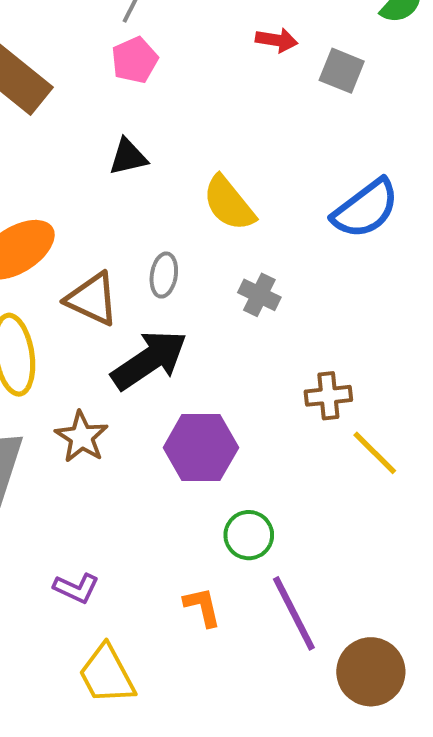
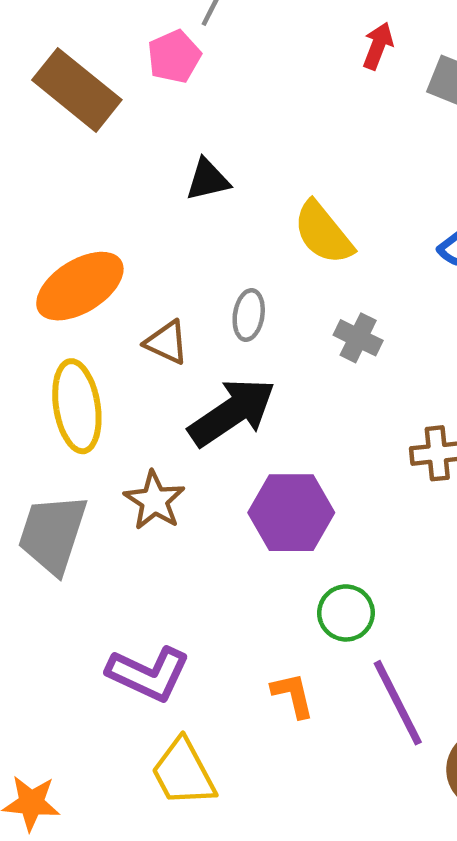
red arrow: (277, 40) -> (378, 46), turned -78
pink pentagon: (135, 60) -> (174, 57), moved
brown triangle: (92, 299) -> (167, 342), size x0.7
purple L-shape: (76, 588) -> (148, 674), size x1.6

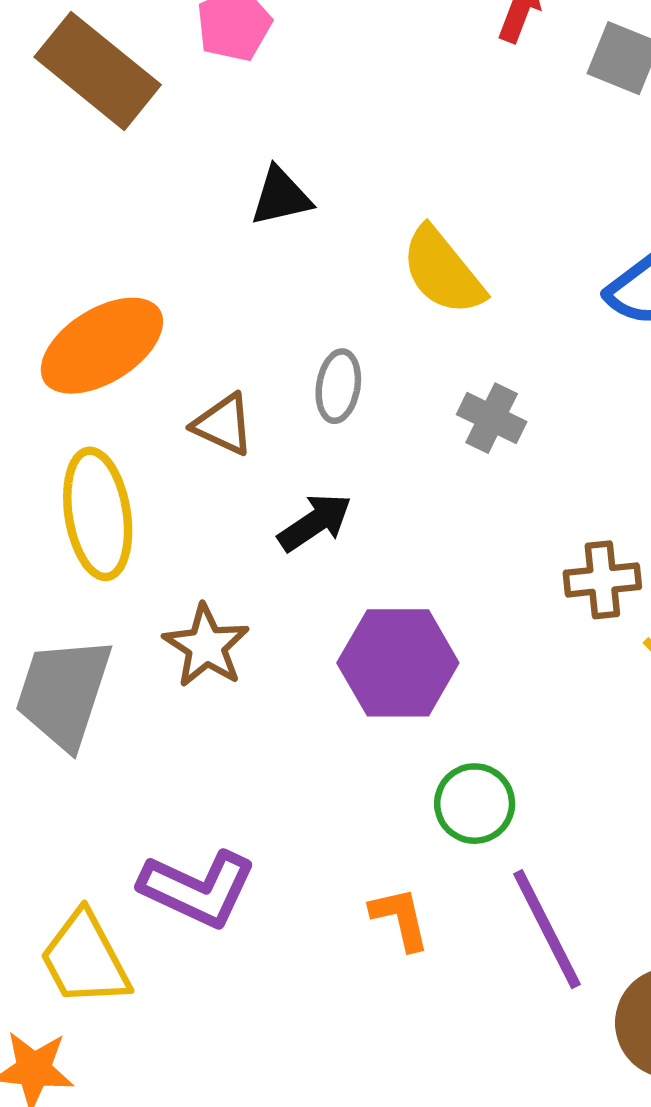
black arrow: (232, 412) -> (315, 522), size x0.6
yellow trapezoid: (183, 773) -> (85, 959), moved

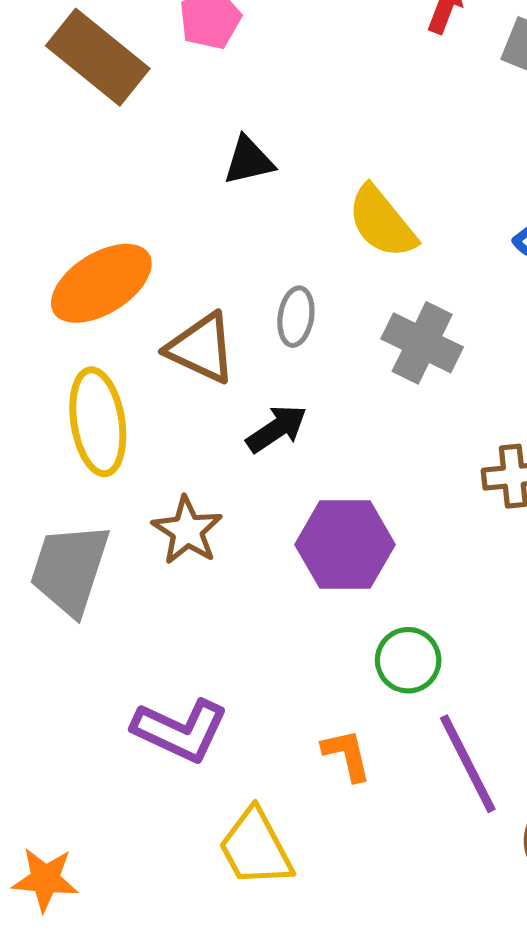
gray cross: (492, 418) -> (422, 343), size x1.4
brown triangle: (223, 424) -> (201, 348), size x1.4
yellow trapezoid: (85, 959) -> (256, 848), moved

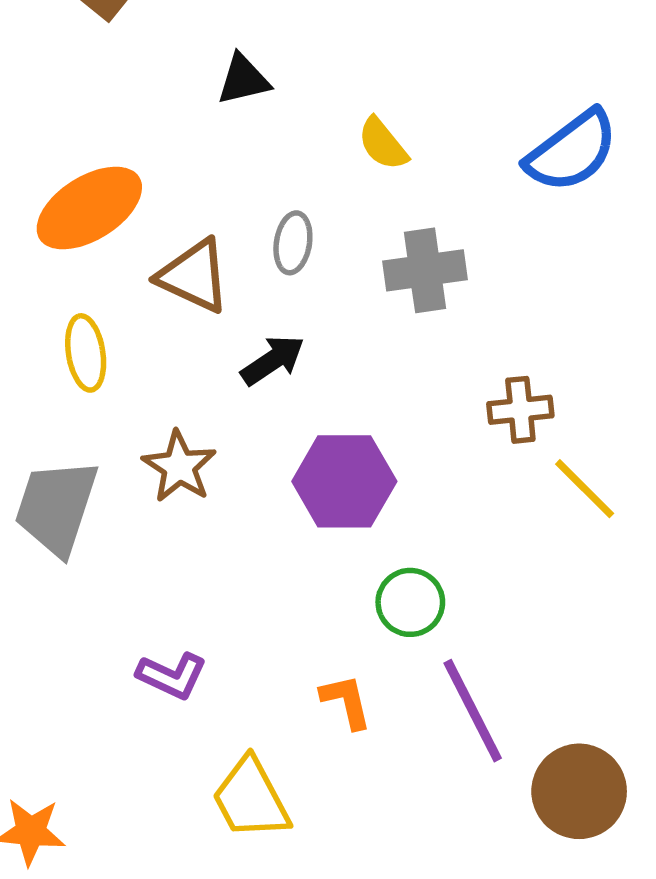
yellow semicircle: (382, 222) -> (383, 144), size x0.7
gray cross: (422, 343) -> (425, 270), turned -34
yellow ellipse: (98, 422) -> (86, 353), size x0.7
purple L-shape: (180, 730) -> (172, 676), size x0.7

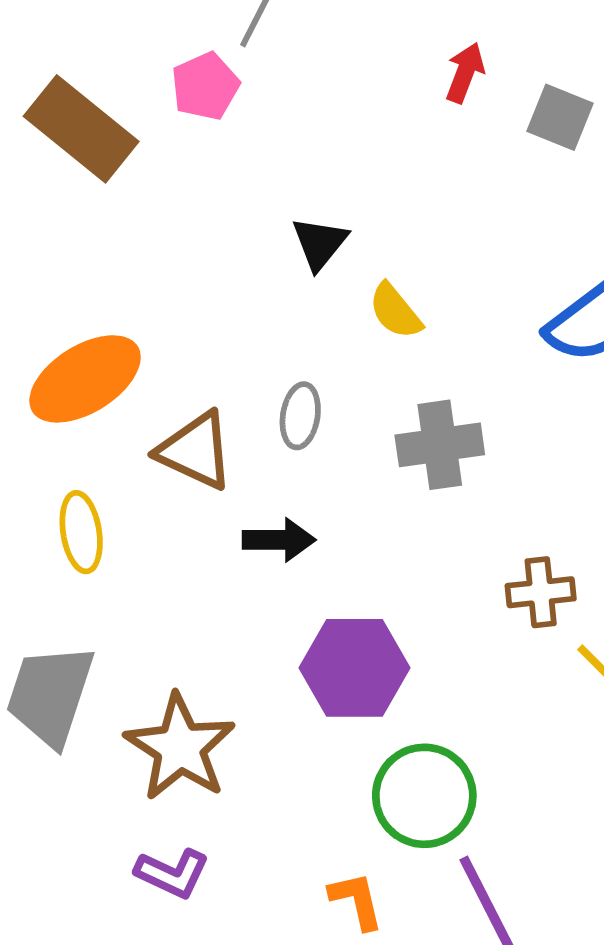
black triangle: (243, 80) -> (320, 243), moved, turned -38
black arrow: (273, 360) -> (279, 540), turned 34
brown star: (179, 467) -> (180, 747), moved, size x1.4
green circle: (410, 602) -> (424, 796), size x1.4

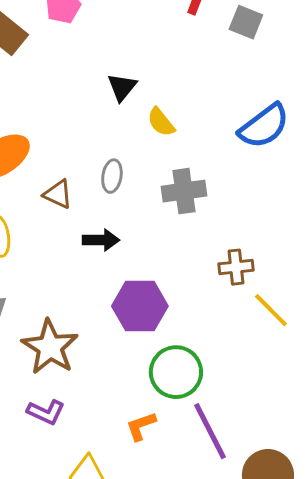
brown triangle: (196, 451) -> (58, 194), size x0.7
orange L-shape: (356, 900) -> (141, 426), turned -96

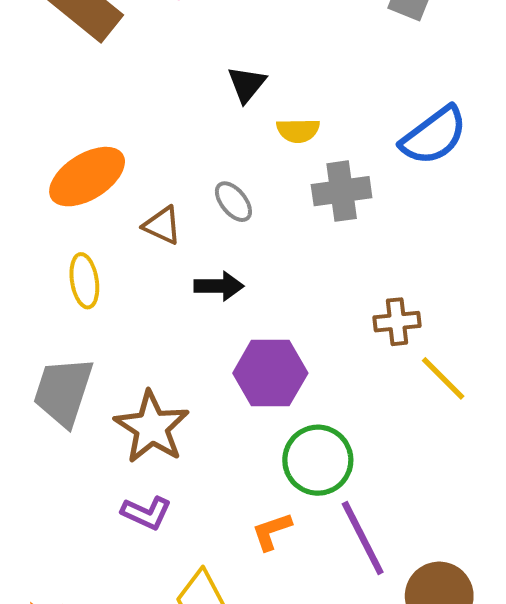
yellow semicircle: (161, 122) -> (298, 130), turned -52
gray ellipse: (112, 176) -> (233, 202), turned -48
gray cross: (184, 191) -> (342, 191), moved

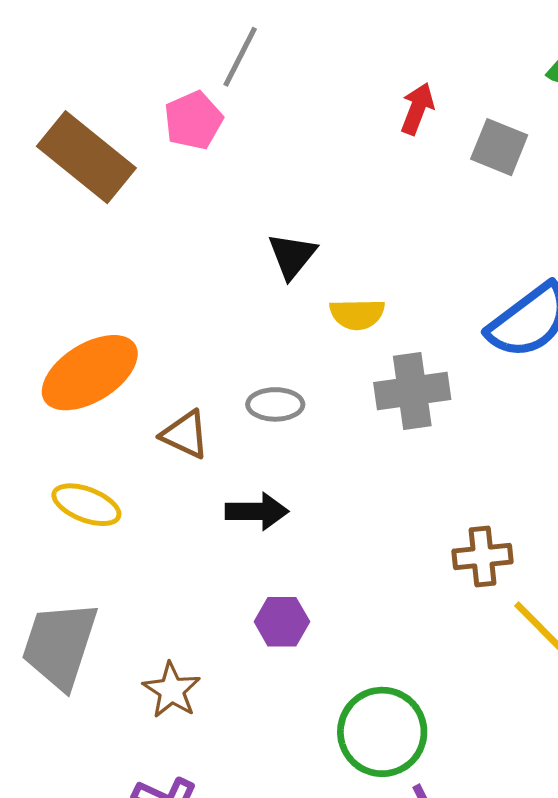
gray ellipse: (233, 202) -> (275, 404), turned -51
yellow ellipse: (84, 281) -> (86, 505), turned -60
purple hexagon: (270, 373) -> (282, 622), moved, size x0.6
brown star: (152, 427) -> (172, 690), size x0.6

